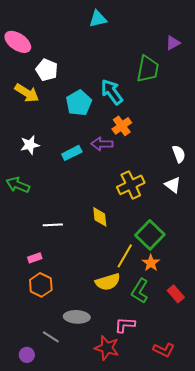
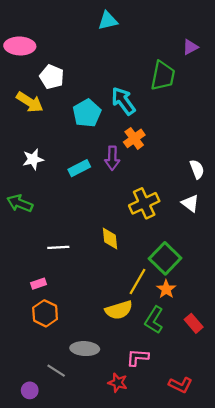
pink ellipse: (18, 42) -> (20, 46), turned -32
purple arrow: (102, 144) -> (112, 158), turned -90
red star: (107, 348) -> (118, 383), size x0.7

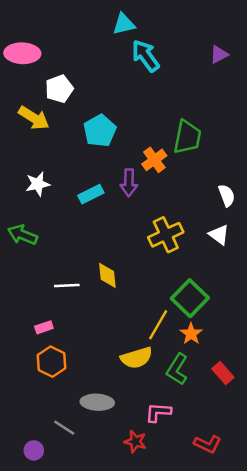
green trapezoid: (163, 76) -> (187, 137), moved
white pentagon: (52, 77) -> (59, 89), turned 30
cyan arrow: (123, 101) -> (145, 56), moved
yellow diamond: (110, 239) -> (107, 275), moved

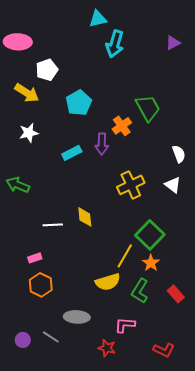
cyan arrow: (145, 56) -> (115, 44), turned -128
green trapezoid: (187, 137) -> (148, 108), turned -40
white star: (38, 184) -> (29, 133), moved
purple circle: (34, 450) -> (23, 340), moved

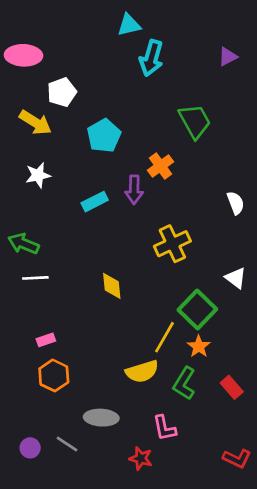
green trapezoid: (148, 108) -> (195, 121), moved
white triangle: (173, 185) -> (236, 278), moved
white line: (53, 225) -> (35, 278), moved
pink L-shape: (125, 325) -> (164, 428), turned -105
red L-shape: (164, 350) -> (237, 458), moved

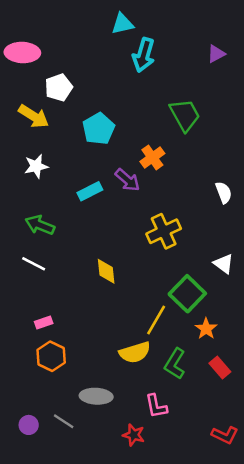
purple arrow: (134, 190) -> (127, 180), turned -50
green arrow: (24, 244) -> (40, 225), moved
white line: (35, 278) -> (34, 264), turned 30
orange star: (199, 346) -> (206, 329), moved

